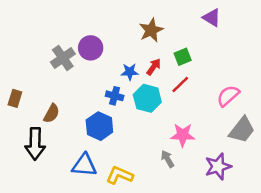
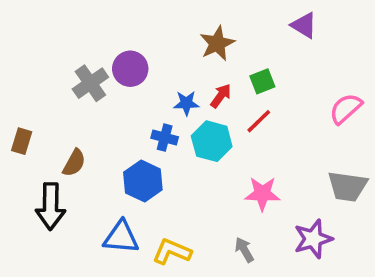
pink semicircle: (228, 96) -> (346, 109), moved
gray trapezoid: (242, 130) -> (347, 186), turned 60
gray arrow: (168, 159) -> (244, 250), moved

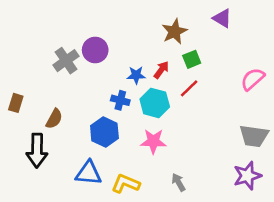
brown star: (217, 43) -> (175, 31), moved
pink star: (262, 194) -> (153, 141), moved
purple star: (313, 239) -> (247, 176), moved

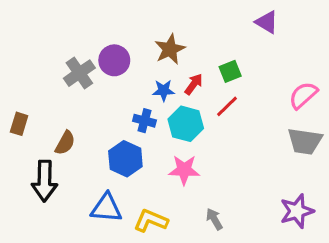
brown star: (175, 31) -> (170, 49), moved
gray trapezoid: (254, 136) -> (305, 141), moved

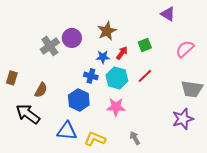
pink semicircle: (303, 95) -> (185, 49), moved
red line: (227, 106) -> (145, 76), moved
black arrow: (44, 181) -> (28, 114), turned 125
purple star: (297, 211) -> (183, 119), moved

